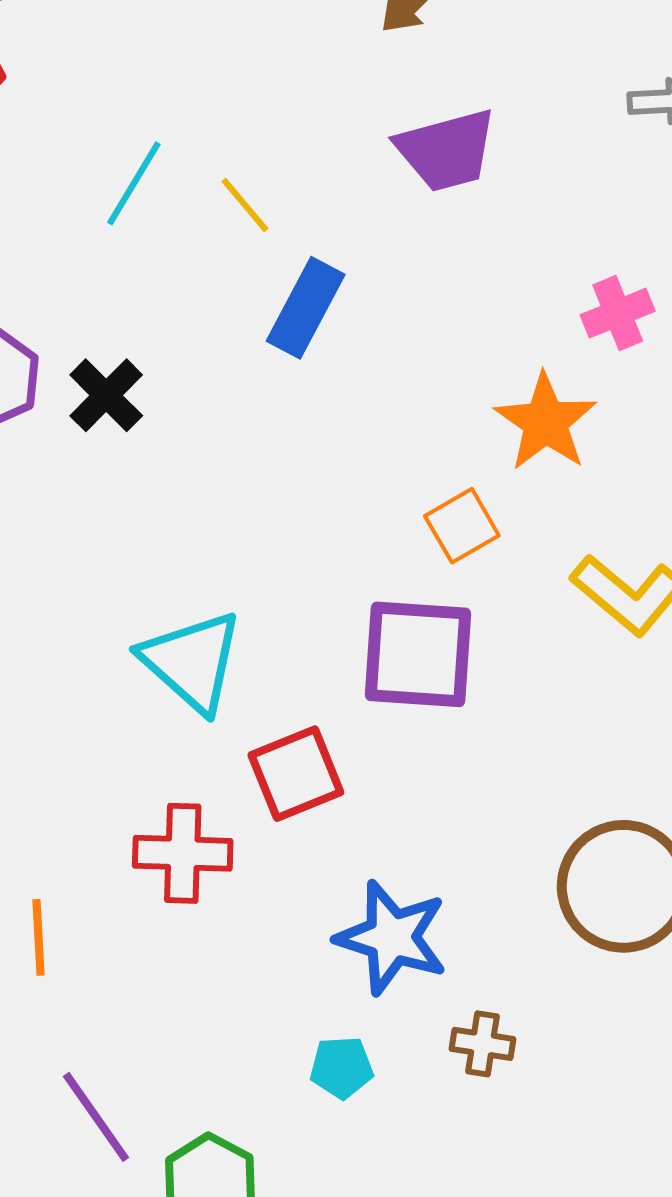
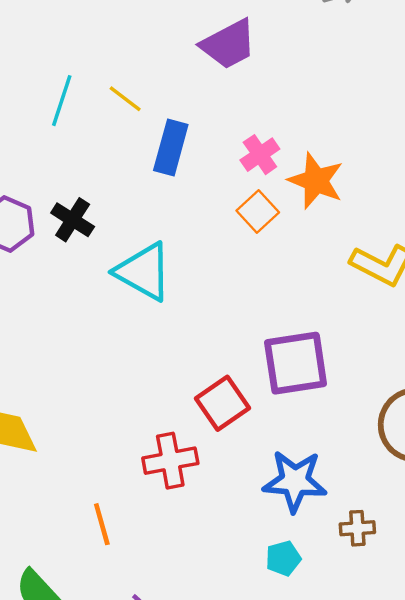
pink cross: (618, 313) -> (260, 155), moved
orange square: (462, 526) -> (258, 211), moved
purple square: (418, 654) -> (296, 363), moved
cyan triangle: (192, 661) -> (143, 272), moved

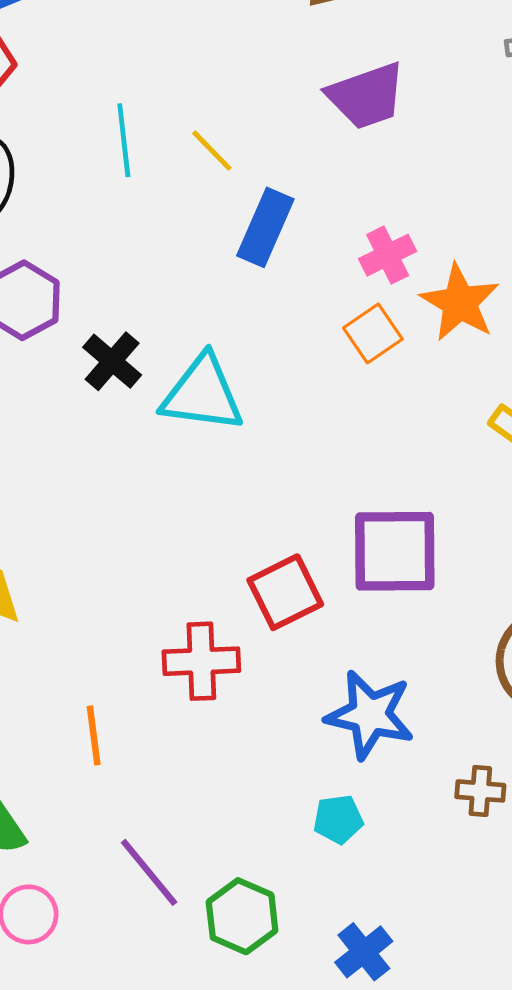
cyan line: (62, 101) -> (124, 140), turned -33
black cross: (73, 220) -> (112, 361), moved
cyan triangle: (143, 272) -> (202, 394), turned -30
brown cross: (357, 528) -> (480, 791), moved

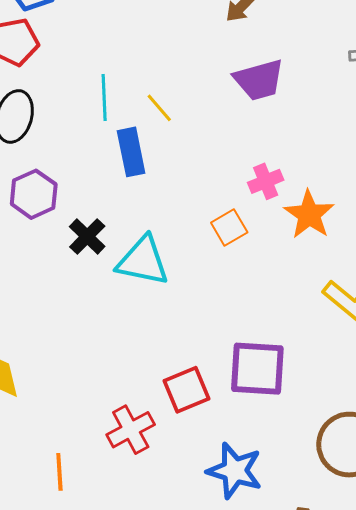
blue rectangle: (265, 227) -> (131, 152), moved, turned -39
orange square: (373, 334) -> (229, 228), moved
red cross: (201, 661) -> (131, 430), turned -30

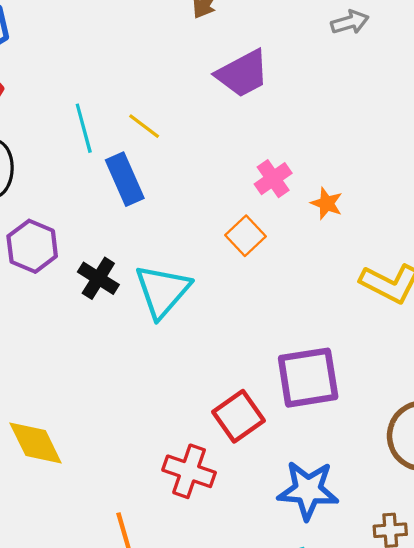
orange star: (309, 214) -> (327, 203), size x0.6
cyan triangle: (143, 261) -> (163, 291), turned -48
red cross: (131, 430) -> (189, 471), turned -30

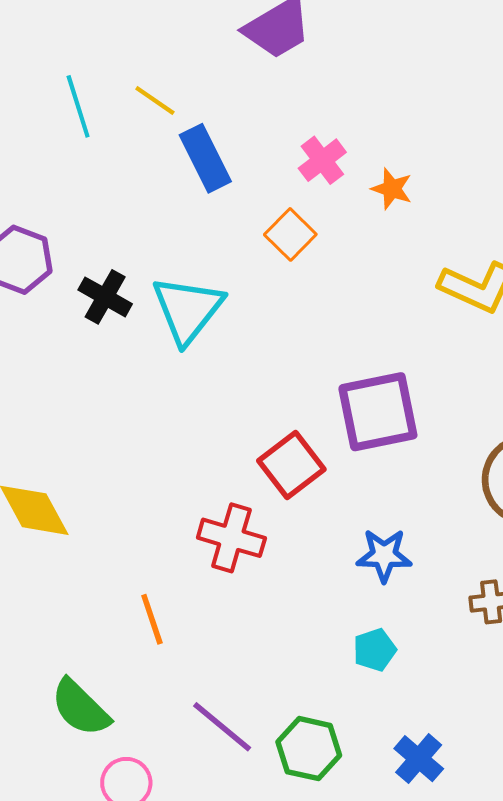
blue rectangle: (125, 179) -> (205, 158), moved
blue star: (308, 490) -> (384, 555), size x0.7

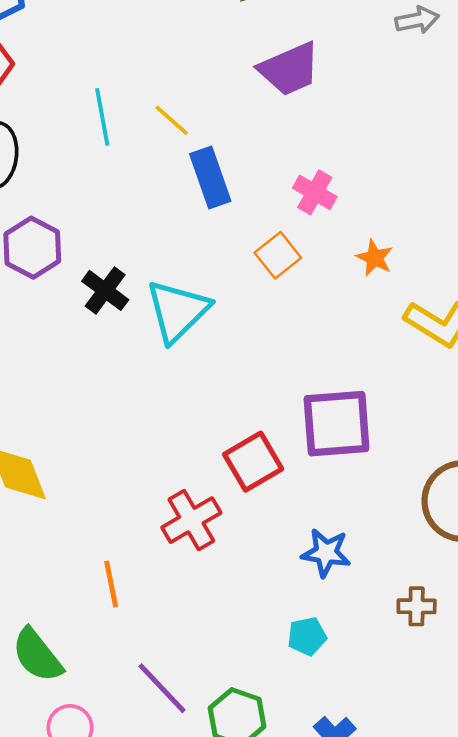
pink cross: (322, 160) -> (315, 192), turned -30
orange star: (392, 189) -> (375, 258), moved
red cross: (231, 538) -> (191, 520), turned 36

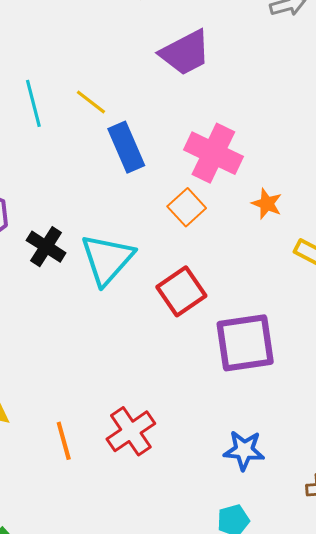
pink cross: (315, 192) -> (213, 153), size x1.6
red square: (253, 462) -> (181, 291), moved
orange line: (111, 584) -> (64, 441), moved

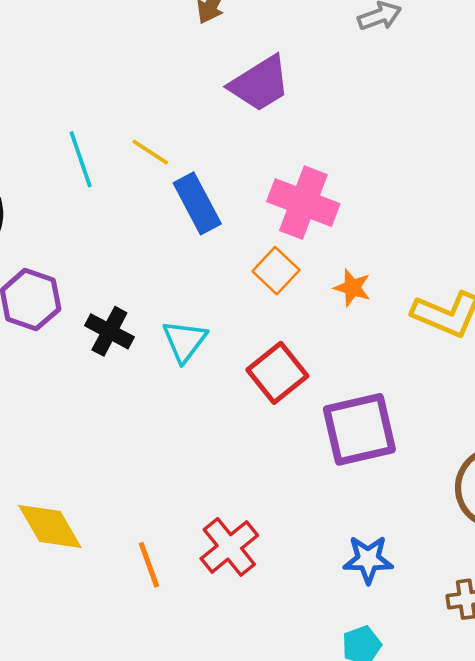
orange star: (267, 204) -> (352, 288), moved
cyan triangle: (107, 259) -> (185, 341), size x0.7

